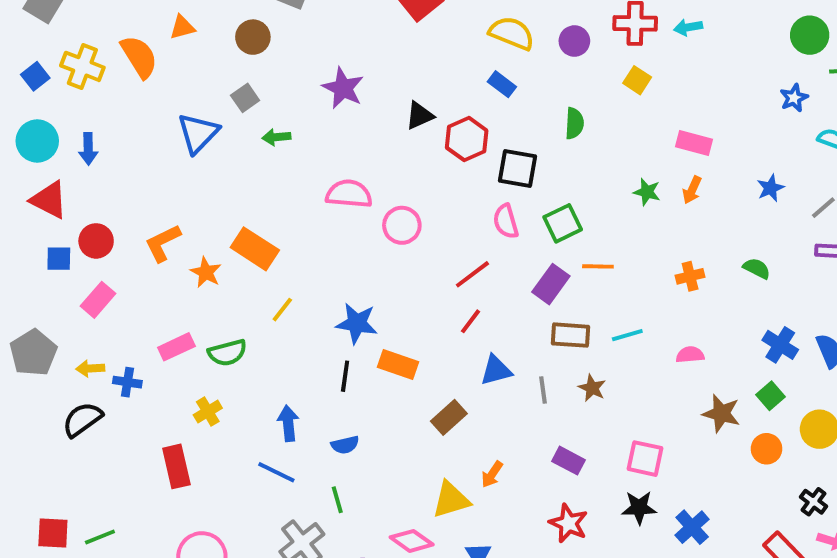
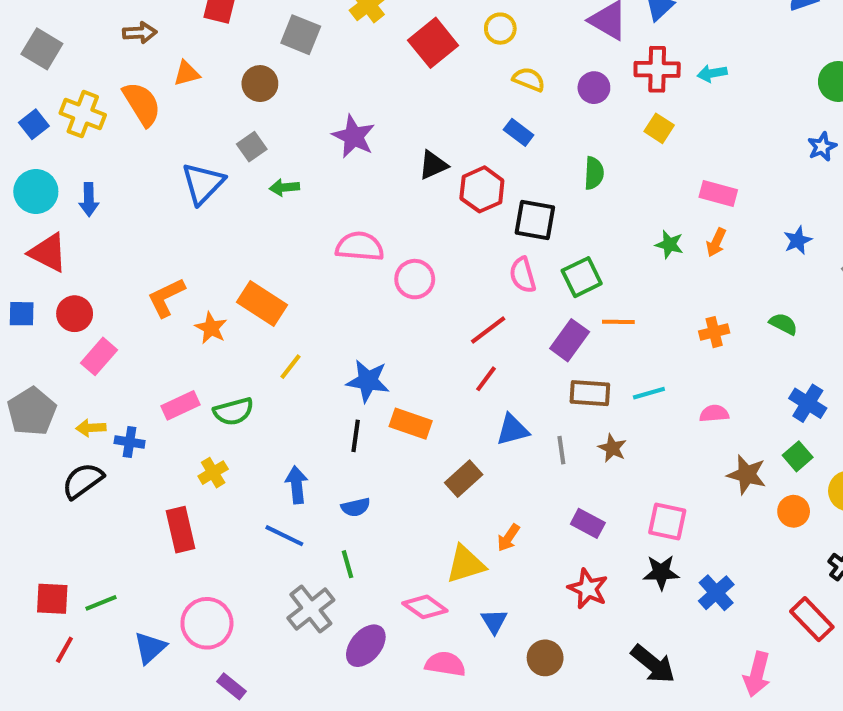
yellow semicircle: (512, 33) -> (529, 79), size x0.7
red circle: (96, 241) -> (75, 314), moved
blue square: (59, 259) -> (22, 314), moved

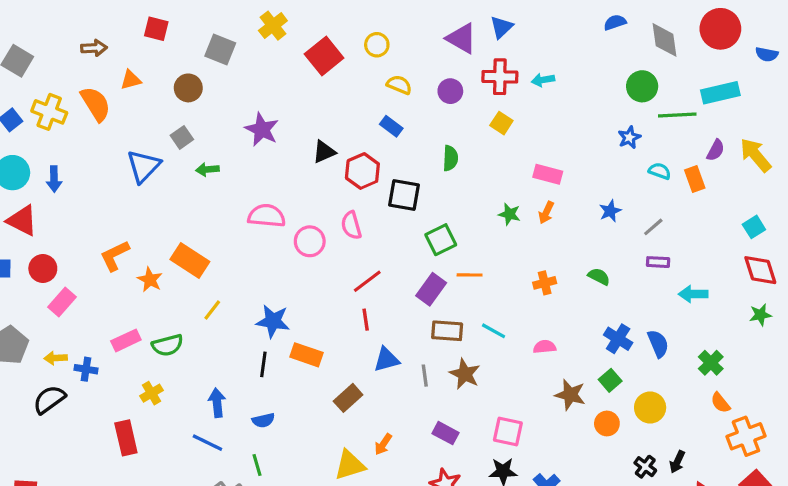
pink semicircle: (523, 275) -> (351, 225), moved
red line: (486, 379) -> (366, 320), turned -45
cyan line: (649, 393) -> (493, 331), turned 45
brown star: (612, 448) -> (465, 374), size x1.4

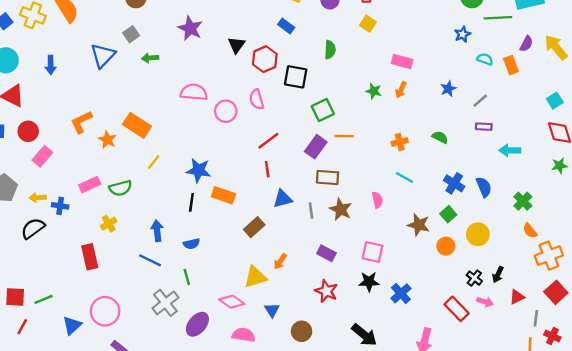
black triangle: (324, 152) -> (236, 45), turned -30
blue arrow: (54, 179) -> (51, 65), moved
cyan line: (493, 331) -> (404, 177), moved
pink semicircle: (545, 347) -> (377, 200), moved, turned 84

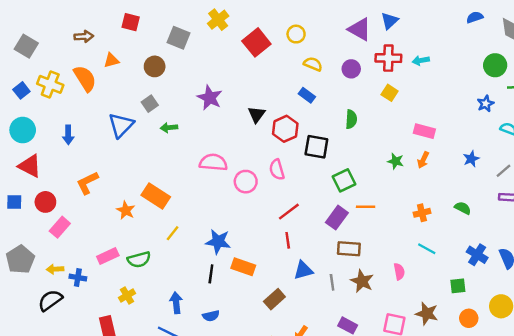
orange L-shape: (81, 122) -> (87, 183), moved
green square: (448, 214) -> (458, 286), moved, turned 35
brown star: (419, 225) -> (427, 313), moved

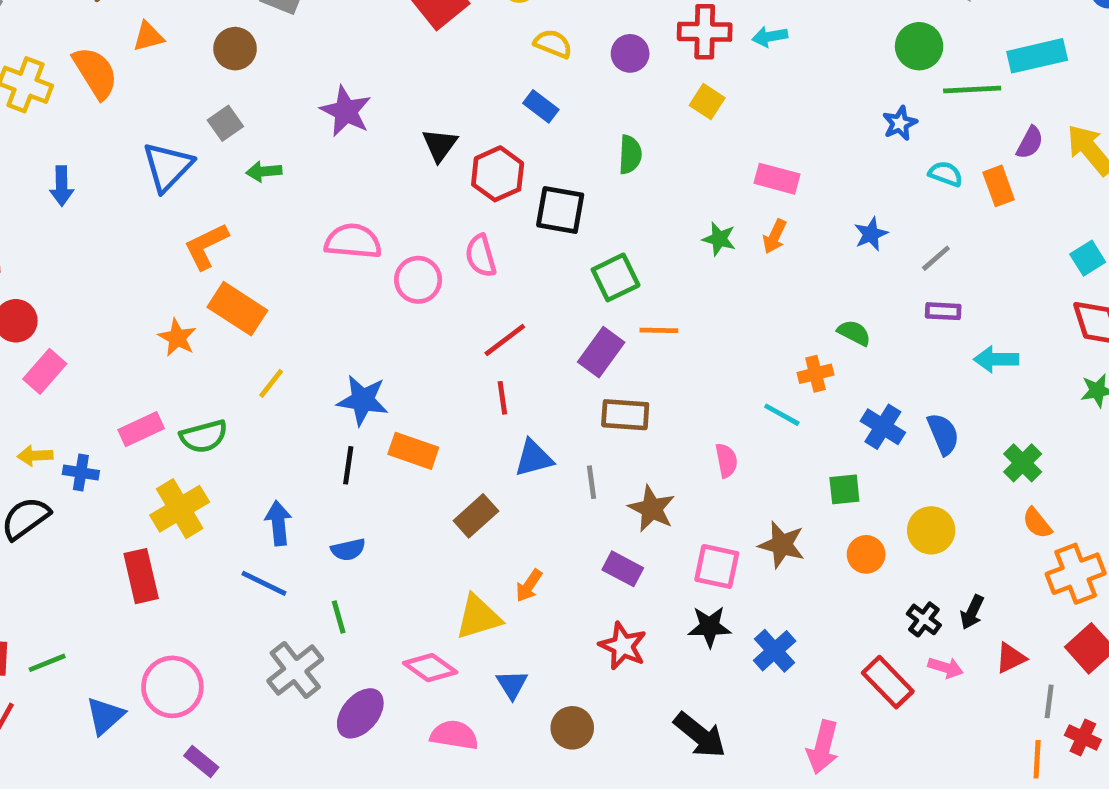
orange L-shape: (87, 183) -> (206, 246), moved
orange cross: (422, 213) -> (815, 374), moved
brown star: (362, 281) -> (652, 509), moved
yellow cross: (127, 295) -> (180, 509), size x1.6

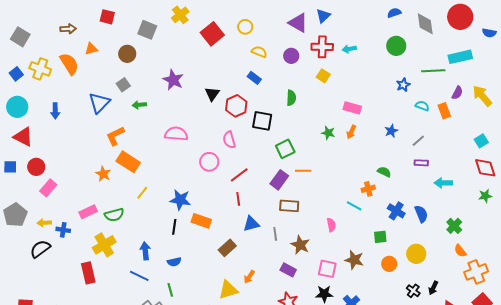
green circle: (919, 46) -> (396, 46), moved
pink circle: (418, 280) -> (209, 162), moved

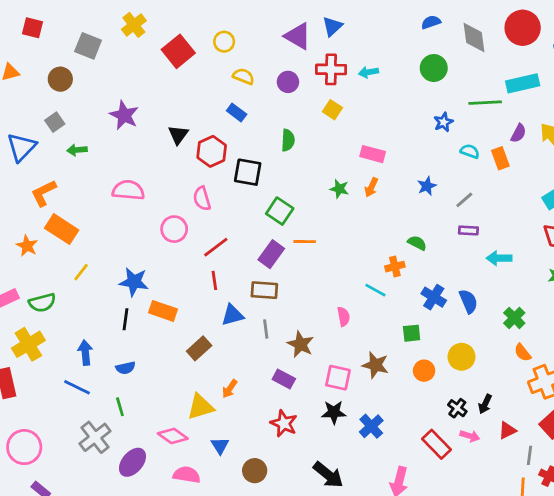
green square: (285, 149) -> (280, 211), turned -30
brown rectangle: (289, 206) -> (264, 290), moved

